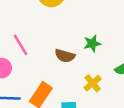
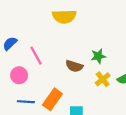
yellow cross: (93, 83) -> (103, 79), moved

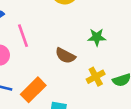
green star: (98, 56) -> (97, 37), moved

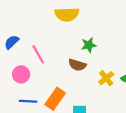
green star: (97, 37) -> (89, 45), moved

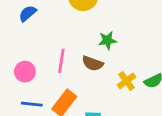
blue semicircle: (12, 42) -> (28, 13), moved
pink line: (38, 54) -> (61, 61), moved, turned 36

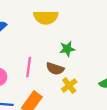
yellow cross: (126, 81) -> (69, 86), moved

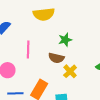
pink line: (29, 67) -> (28, 49), moved

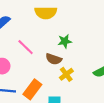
pink line: (28, 49) -> (26, 47), turned -54

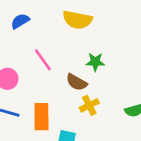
orange rectangle: (32, 89) -> (41, 117), turned -48

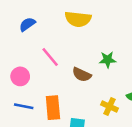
green star: (95, 62) -> (108, 60), moved
yellow cross: (89, 105) -> (110, 106), moved, turned -35

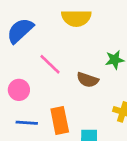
blue semicircle: (27, 24) -> (20, 31), size x1.5

